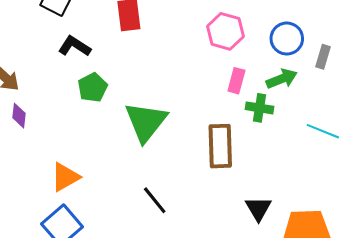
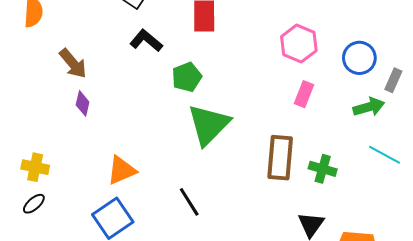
green arrow: (282, 79) -> (369, 107), moved
green pentagon: (92, 87) -> (187, 77), moved
green cross: (260, 108) -> (323, 169), moved
black line: (155, 200) -> (189, 202), moved

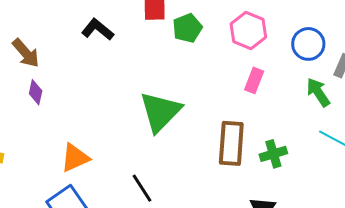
green pentagon: (187, 77) -> (187, 28), moved
green arrow: (369, 107) -> (318, 92), turned -108
green cross: (323, 169) -> (273, 154), turned -32

